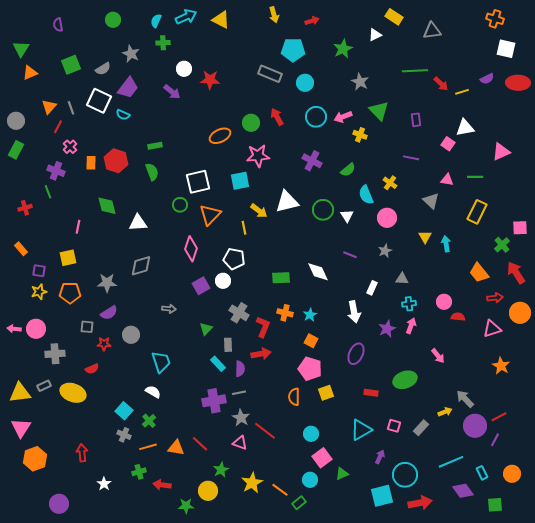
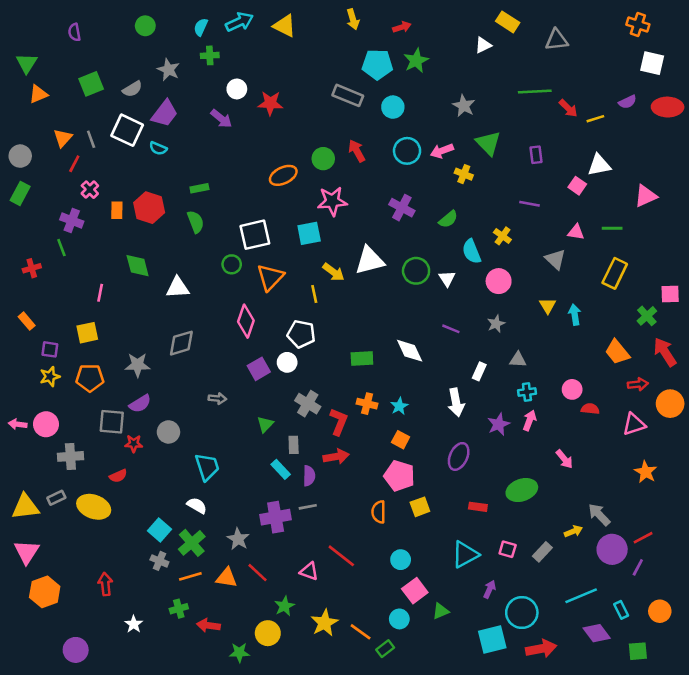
green star: (343, 49) -> (416, 61), moved
gray square: (87, 327) -> (112, 422), size x1.5
gray star: (241, 418) -> (238, 539), moved
green cross: (149, 421) -> (192, 543), size x1.5

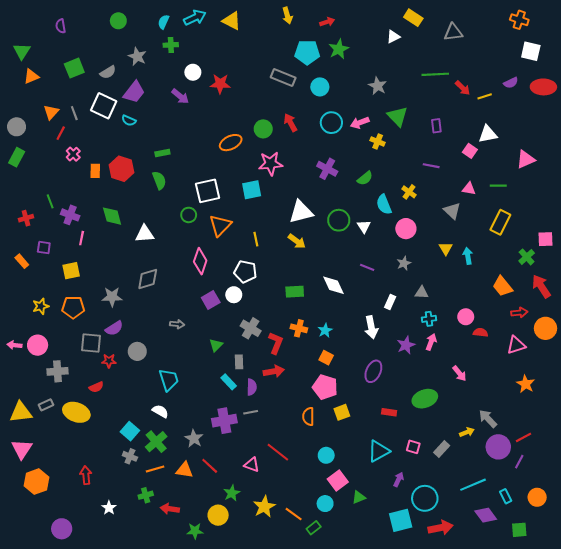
purple cross: (72, 221) -> (70, 215), moved
yellow arrow: (334, 272) -> (297, 241), moved
purple square: (50, 349) -> (44, 247), moved

